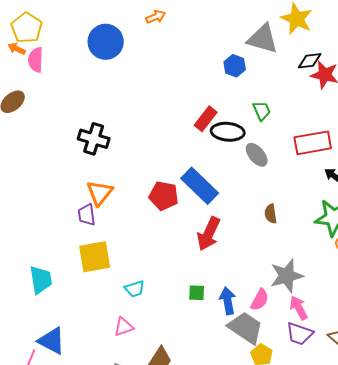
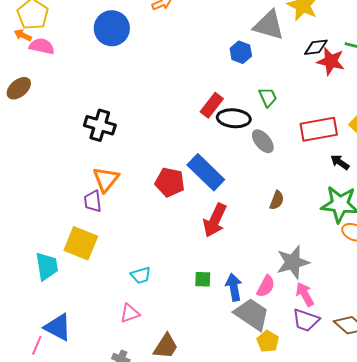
pink semicircle: (36, 60) -> (42, 46), turned 100
brown semicircle: (271, 214) -> (277, 200), turned -150
yellow square: (95, 257) -> (81, 243), moved, turned 32

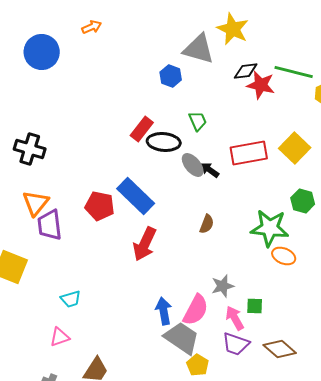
black arrow: (340, 162) -> (210, 170), moved
purple trapezoid: (93, 201) -> (50, 225), moved, size x1.4
gray star: (293, 262) -> (223, 286), size x0.7
green square: (203, 279) -> (255, 306), moved
pink semicircle: (266, 286) -> (196, 310), size x1.4

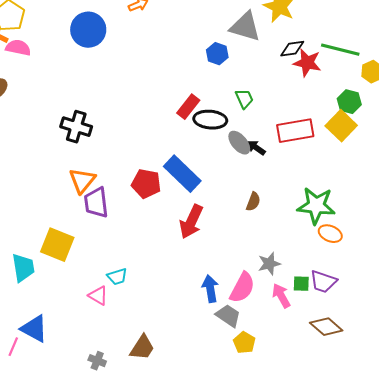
green hexagon: (303, 201) -> (349, 102), moved
pink triangle: (60, 337) -> (98, 296), moved, turned 50
gray trapezoid: (182, 338) -> (228, 316), size x0.7
purple trapezoid: (236, 344) -> (323, 282), moved

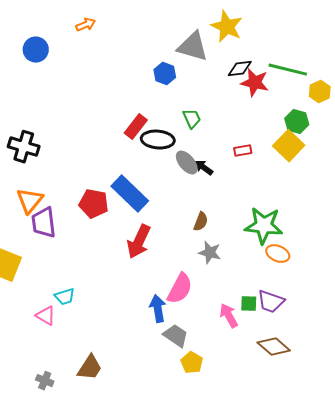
blue circle: (88, 30) -> (36, 50), size x0.7
red rectangle: (295, 131) -> (243, 151), size x0.5
gray star: (269, 264) -> (210, 253), moved, turned 30
pink semicircle: (242, 288) -> (180, 289), moved

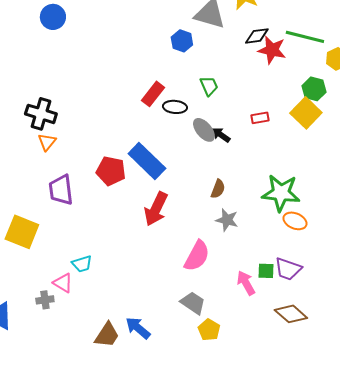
black ellipse: (158, 140) -> (175, 107), size x0.7
orange triangle: (30, 201) -> (47, 142), moved, size x0.7
blue arrow: (158, 309) -> (138, 328), moved, turned -40
gray cross: (45, 381) -> (45, 300), moved, turned -30

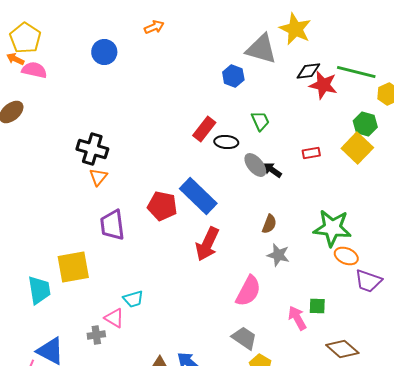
yellow square: (22, 232) -> (73, 267), turned -32
purple trapezoid: (288, 269) -> (368, 281), moved

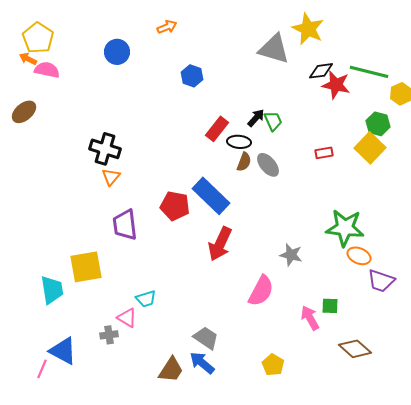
blue hexagon: (233, 76) -> (192, 76), moved
black arrow: (272, 170) -> (256, 118), moved, turned 96
brown semicircle: (269, 224) -> (244, 162), moved
gray trapezoid: (244, 338) -> (206, 338), moved

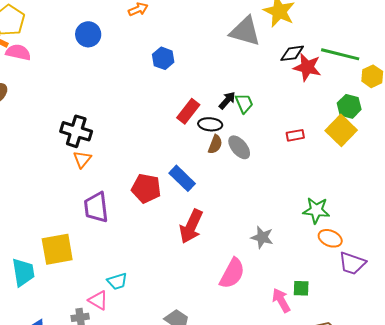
blue rectangle: (211, 196) -> (182, 178), size x0.7
green star: (345, 228) -> (316, 210), size x0.7

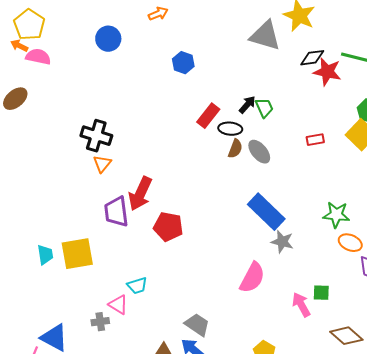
blue rectangle: (182, 178) -> (266, 212), moved, size x1.4
red pentagon: (146, 188) -> (168, 227), moved
red arrow: (191, 226) -> (140, 194), moved
cyan trapezoid: (23, 272) -> (45, 255), moved, size x0.7

